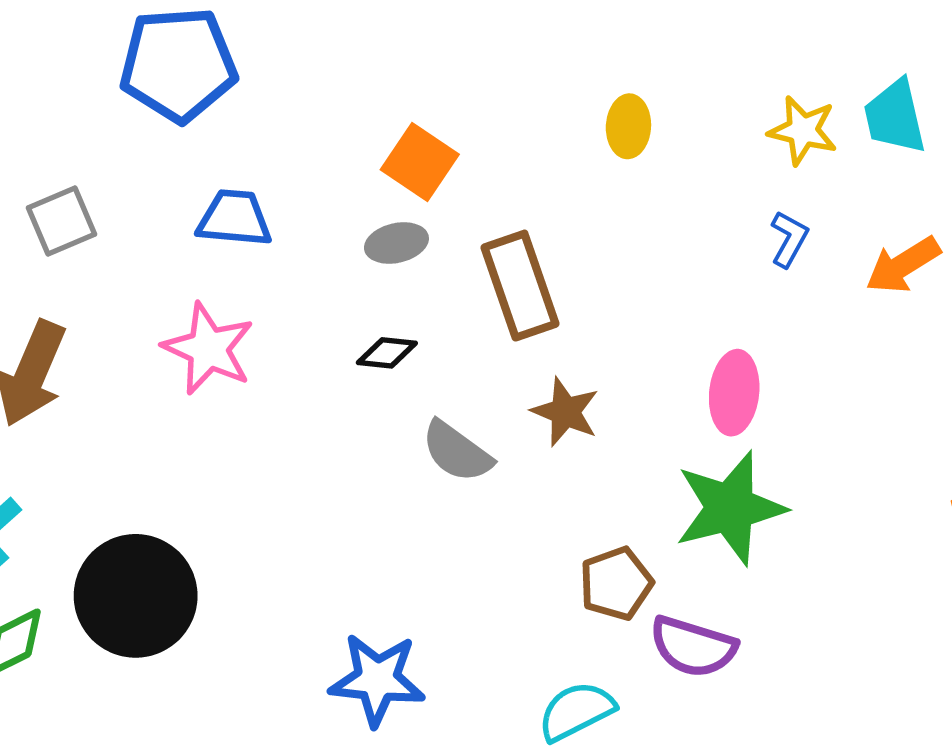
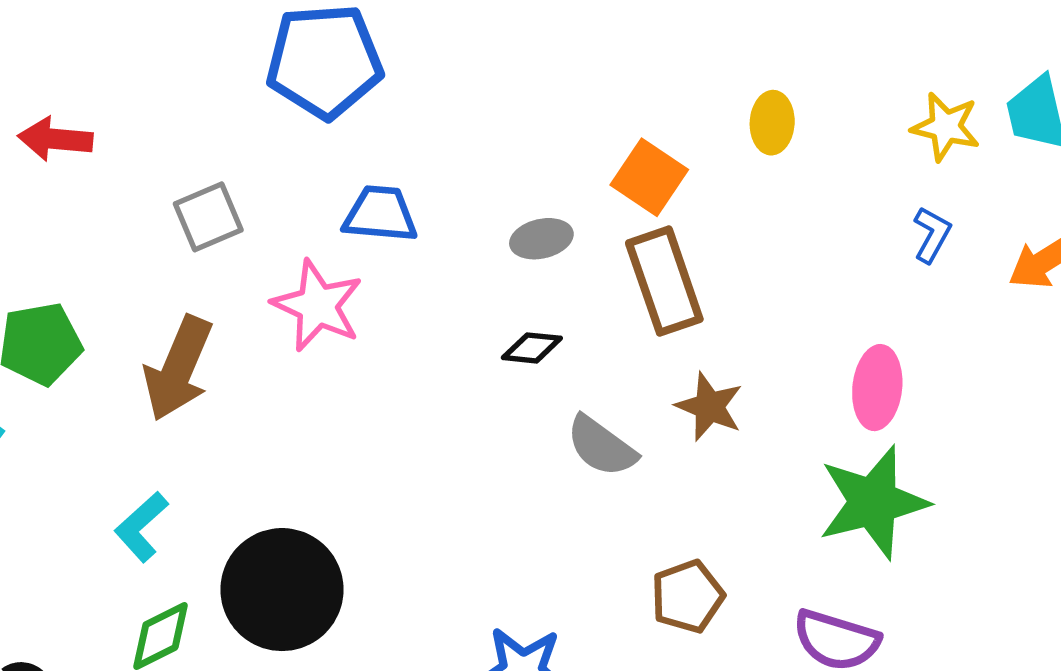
orange square: (420, 162) -> (649, 177), moved
pink star: (208, 349) -> (317, 306), moved
brown pentagon: (616, 583) -> (688, 596), moved

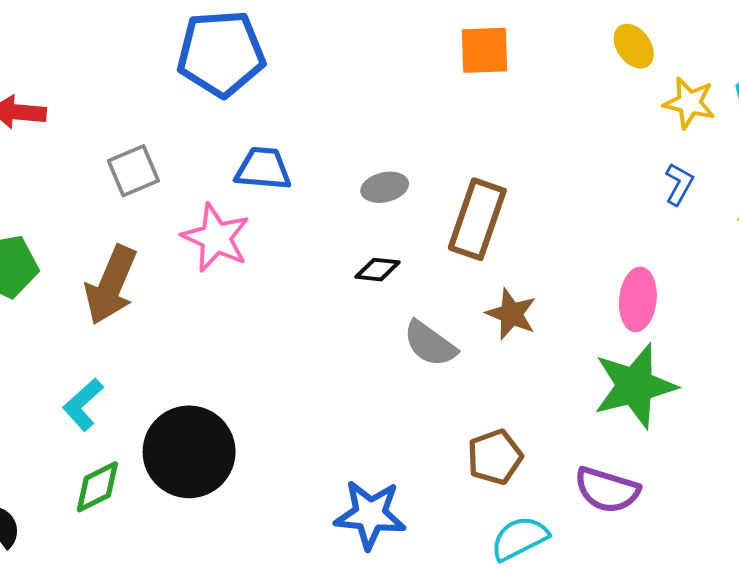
yellow ellipse: (772, 123) -> (634, 46), moved, turned -39
orange square: (649, 177) -> (484, 50), moved, turned -36
brown rectangle: (664, 281) -> (477, 219), turned 38

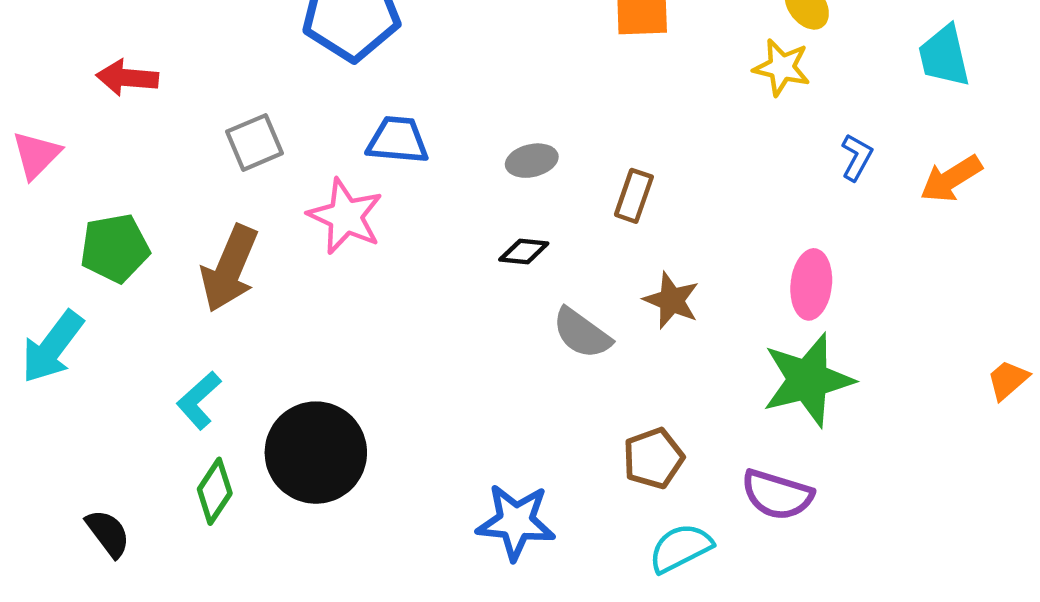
yellow star: (689, 103) -> (782, 67), moved
brown rectangle: (477, 219) -> (634, 196), size x0.6
green diamond: (97, 487) -> (215, 491), turned -30

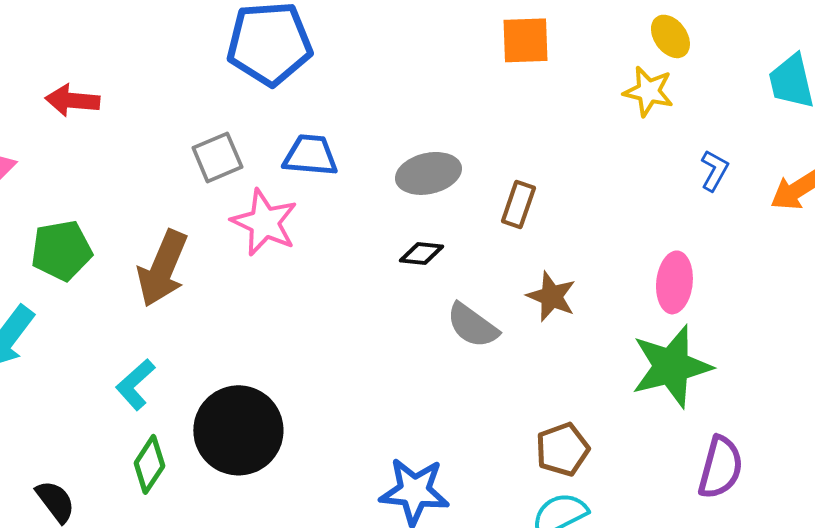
gray square: (255, 142) -> (217, 157), moved
gray ellipse: (532, 161) -> (428, 173), size x1.4
brown pentagon: (653, 458) -> (562, 449), moved
purple semicircle: (777, 495) -> (720, 467), moved, turned -92

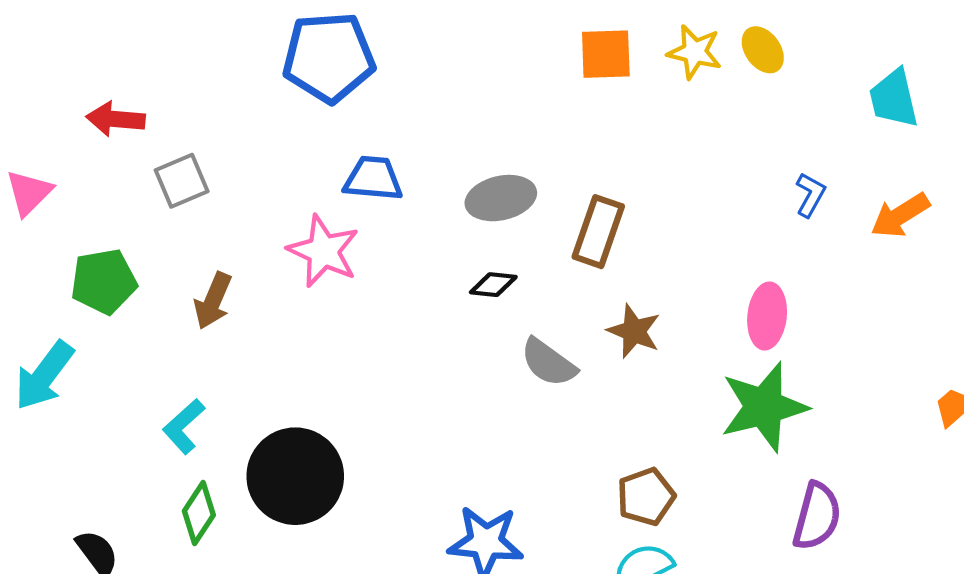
yellow star: (648, 91) -> (695, 52), moved
gray square: (217, 157) -> (182, 181), moved
brown rectangle: (518, 204) -> (598, 232), size x1.4
brown arrow: (162, 268) -> (213, 301), size x0.7

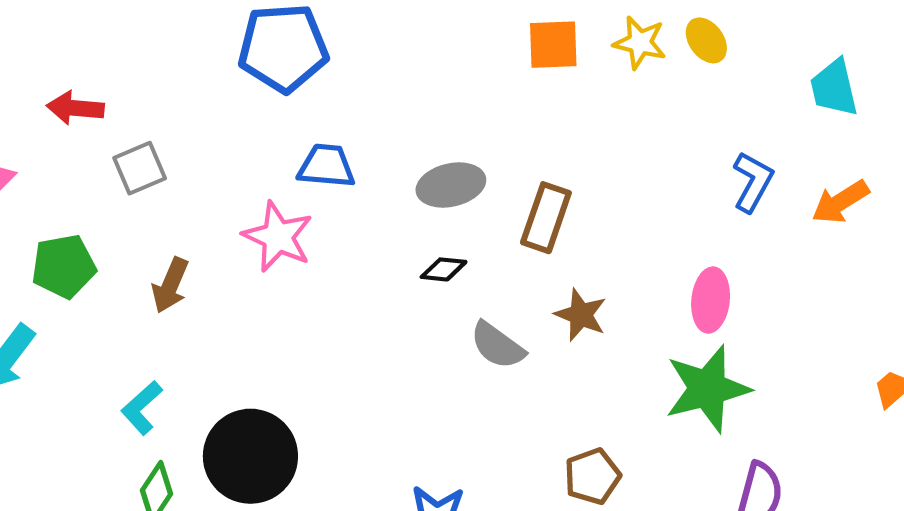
blue L-shape: (810, 195) -> (753, 182), size x1.4

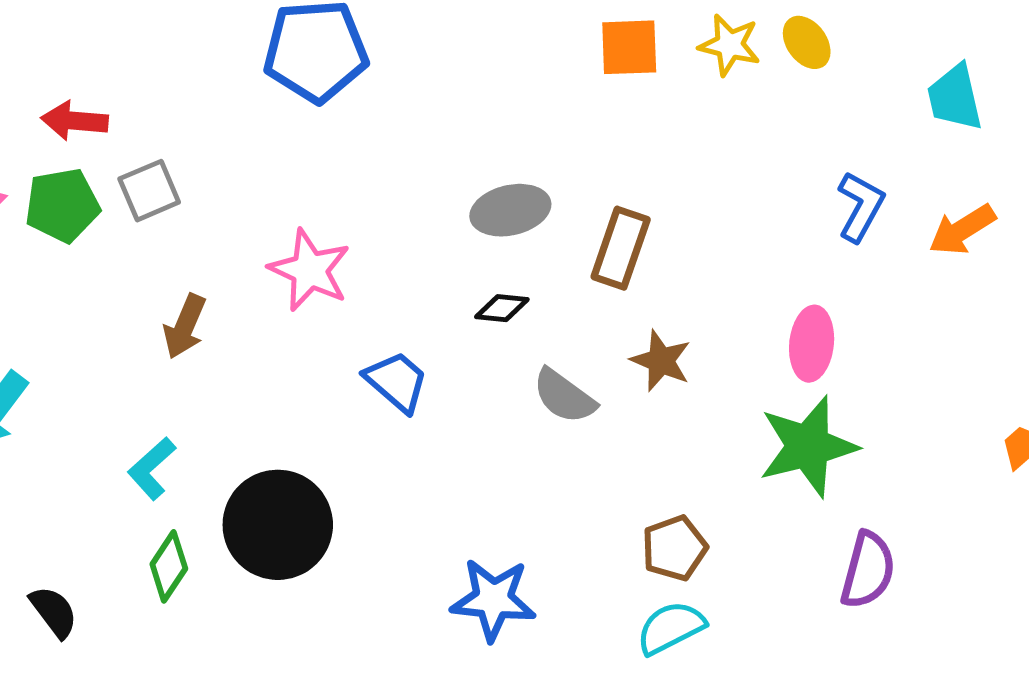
blue trapezoid: (326, 166) -> (397, 382), moved, turned 36
green pentagon: (64, 266) -> (62, 205), moved

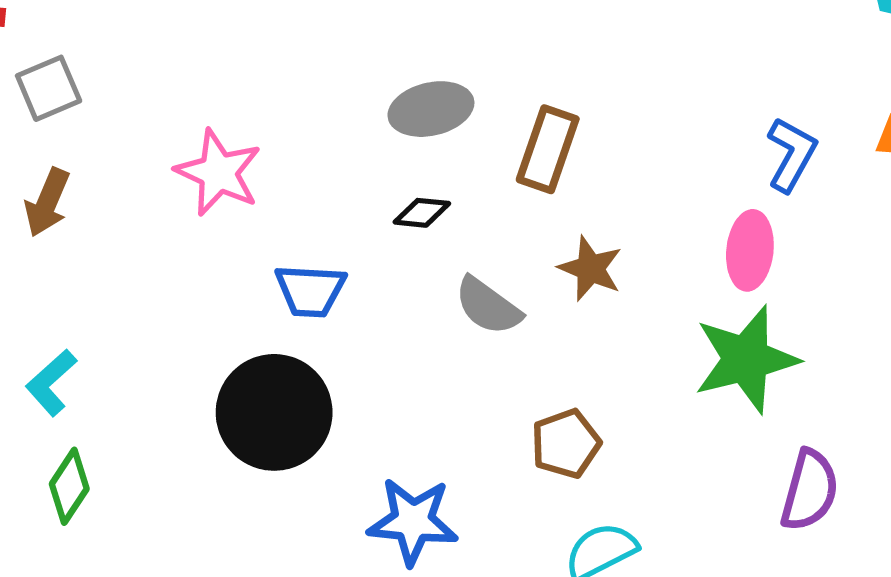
blue L-shape: (861, 206) -> (791, 154), moved
brown arrow: (185, 326) -> (47, 202), moved
blue trapezoid: (397, 382) -> (310, 291), turned 142
black circle: (278, 525) -> (274, 412), moved
brown pentagon: (674, 548) -> (566, 444), moved

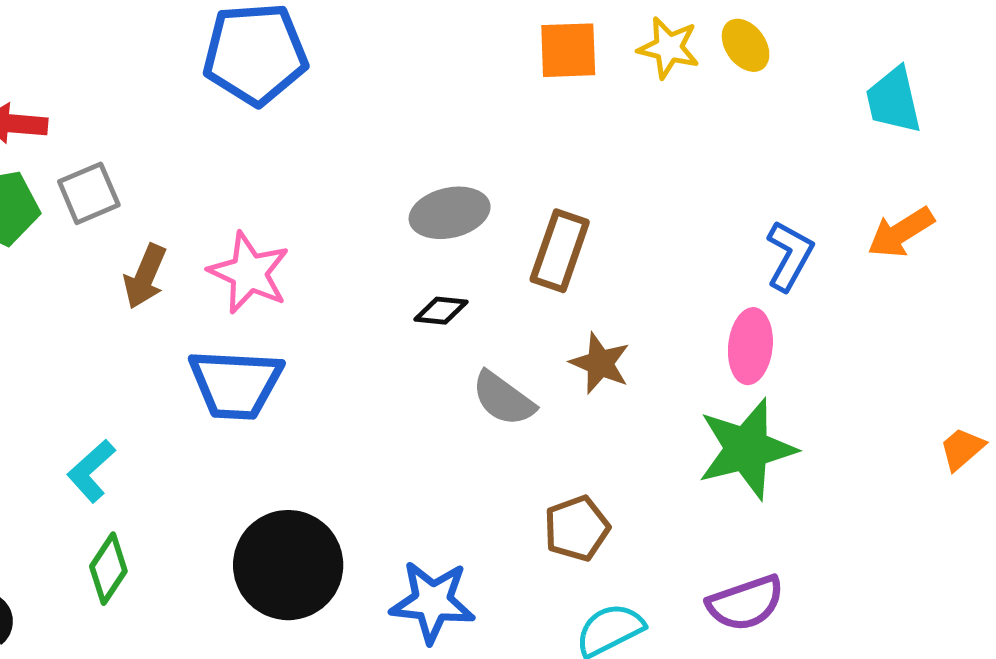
brown arrow: (47, 202) -> (145, 276), moved
blue trapezoid: (310, 291) -> (236, 384), moved, size x1.4
black circle: (274, 412) -> (288, 565), moved
purple semicircle: (810, 490) -> (746, 603), moved, turned 56

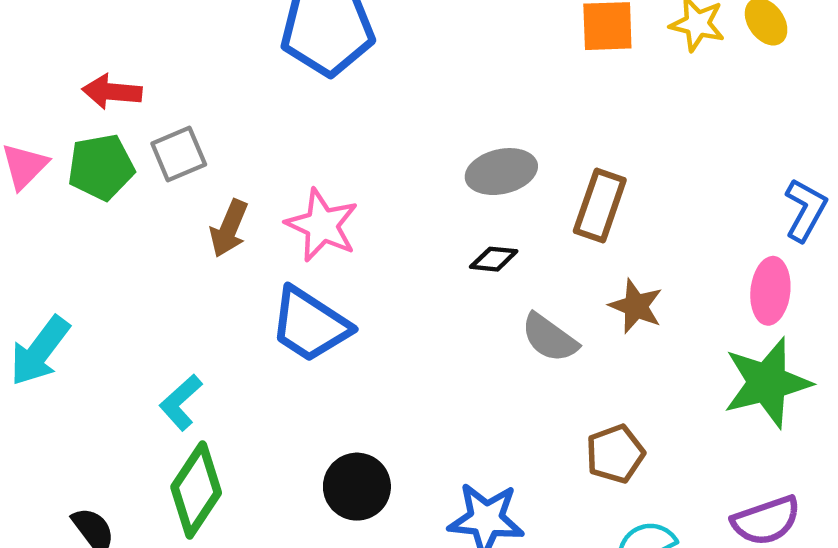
blue trapezoid: (236, 384) -> (310, 325), turned 30
black circle: (288, 565) -> (357, 487), size x0.7
green diamond: (108, 569) -> (196, 490), size x1.5

